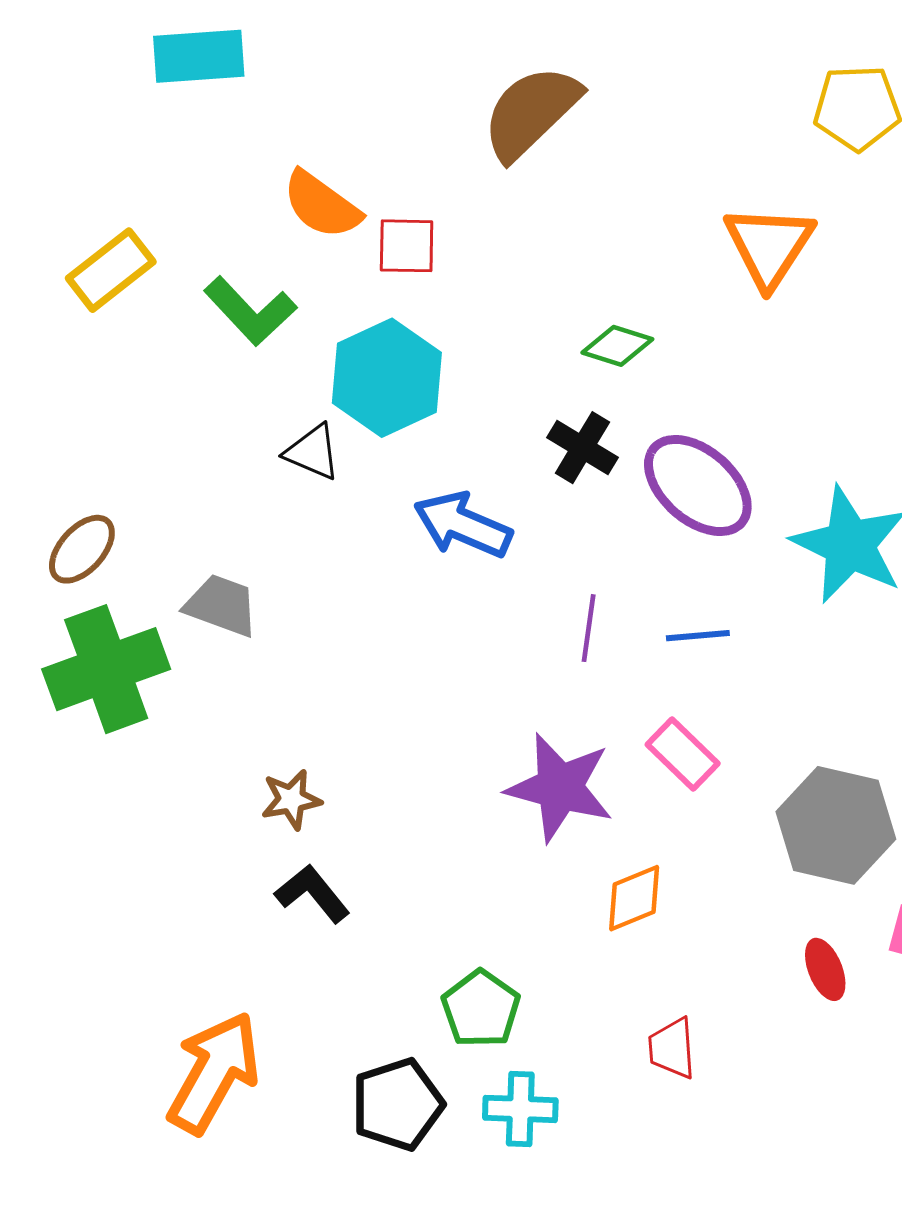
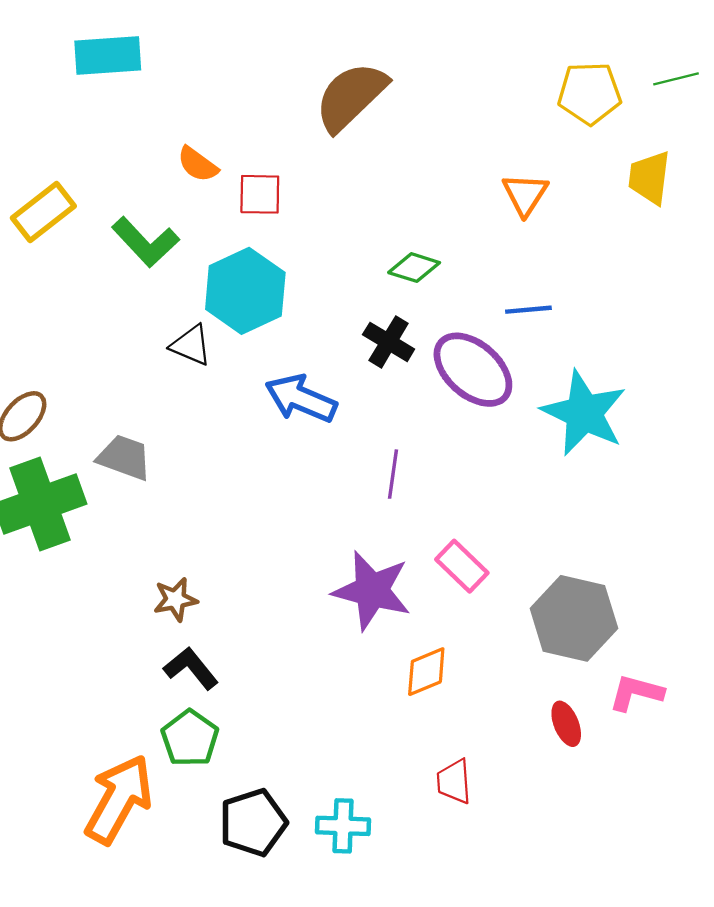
orange semicircle: (322, 205) -> (198, 164), size x0.7
orange triangle: (769, 246) -> (525, 194), size x0.7
blue line: (698, 636) -> (528, 310), moved
green pentagon: (481, 1009) -> (190, 738), moved

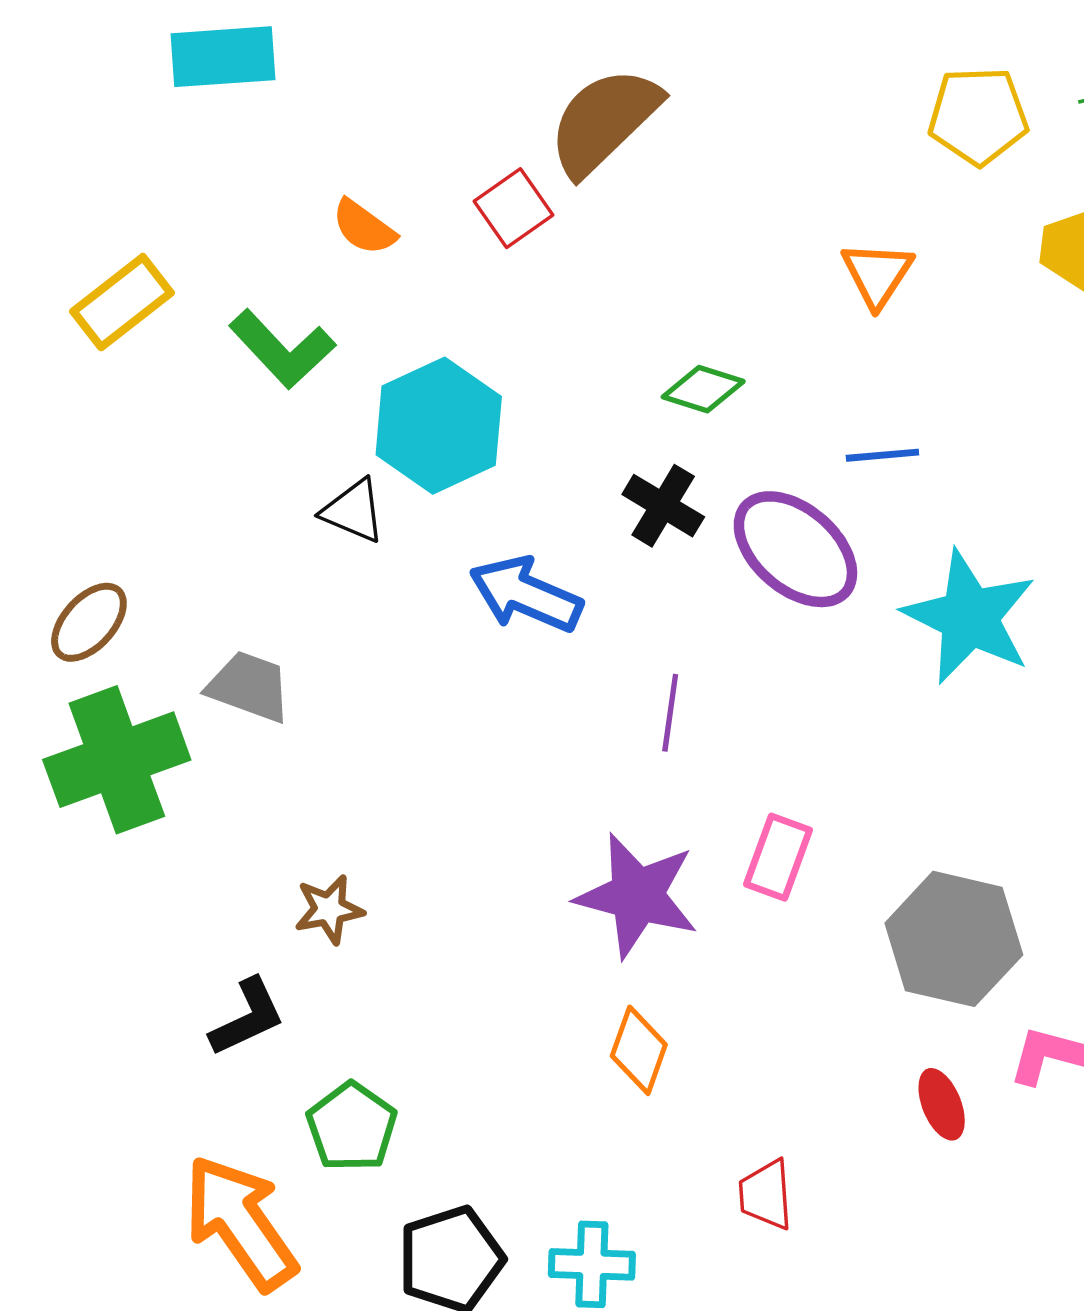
red square: (260, 194) -> (514, 208), moved, turned -36
pink rectangle: (462, 566) -> (778, 857), turned 66
black L-shape: (191, 668) -> (247, 1017), moved, turned 104
orange diamond: (426, 672) -> (639, 1050), moved, turned -48
orange arrow: (119, 799) -> (240, 1223), turned -64

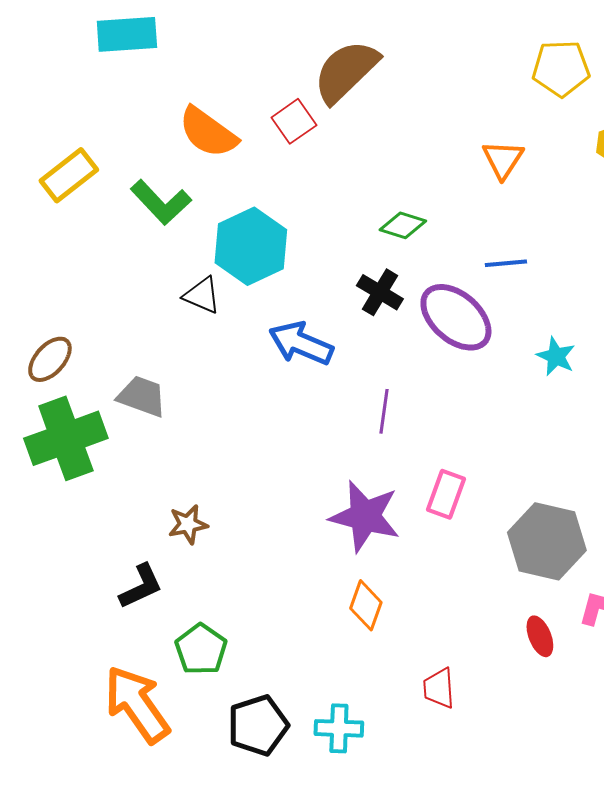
orange semicircle: (364, 227) -> (208, 132), size x1.6
cyan star: (969, 617) -> (556, 356), size x0.5

